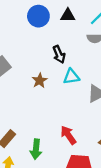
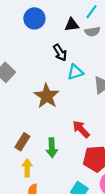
black triangle: (68, 15) -> (72, 25), moved
brown star: (40, 81) -> (47, 96), moved, size x1.6

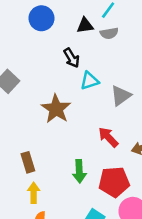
red arrow: (81, 129) -> (108, 137), moved
brown rectangle: (22, 142) -> (28, 162), turned -49
green arrow: (52, 148) -> (79, 171), moved

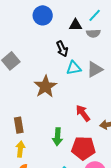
gray triangle: (121, 96) -> (95, 69), moved

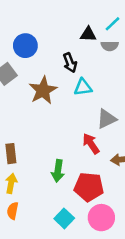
blue circle: (43, 15) -> (25, 46), moved
gray triangle: (95, 69) -> (107, 119), moved
brown star: (45, 86) -> (43, 90), moved

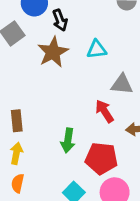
black arrow: (70, 63) -> (60, 20), moved
gray triangle: (107, 119) -> (122, 84), turned 30

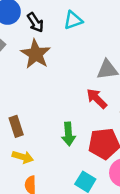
cyan triangle: (97, 49) -> (73, 20), moved
yellow arrow: (16, 153) -> (23, 157), turned 108

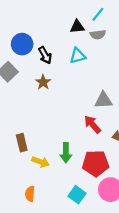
brown star: (36, 54) -> (43, 82), size x0.6
yellow arrow: (23, 157) -> (41, 162), moved

